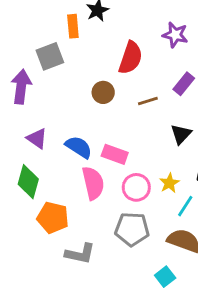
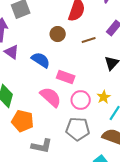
purple triangle: (37, 138) -> (12, 52), moved
blue semicircle: (79, 147) -> (41, 60), moved
pink semicircle: (93, 183) -> (51, 97), turned -35

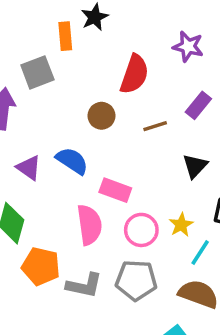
purple triangle: (12, 52) -> (29, 168), moved
pink semicircle: (51, 97) -> (89, 225), turned 40
gray L-shape: (42, 146) -> (84, 285), moved

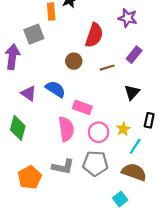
orange pentagon: (41, 266) -> (30, 177), moved, turned 30

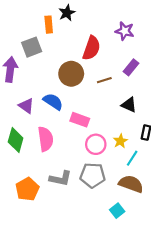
brown circle: (74, 61) -> (71, 74), size x1.5
black triangle: (132, 92) -> (129, 105), turned -49
pink semicircle: (66, 129) -> (46, 139), moved

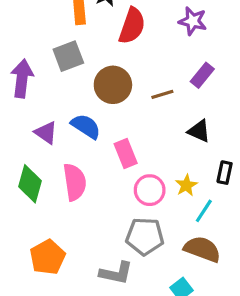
gray square: (32, 47) -> (68, 56), moved
red semicircle: (92, 48) -> (132, 26), moved
pink rectangle: (80, 120) -> (126, 153), turned 48
gray L-shape: (61, 179) -> (116, 273), moved

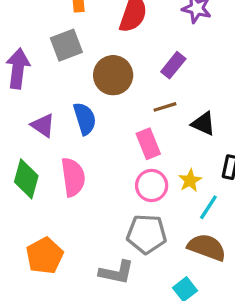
purple rectangle: (202, 75) -> (173, 65), moved
brown line: (162, 94) -> (165, 107), moved
blue semicircle: (86, 126) -> (85, 119), turned 40
pink rectangle: (126, 153) -> (148, 144), moved

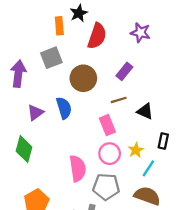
purple triangle: (43, 125) -> (35, 113), turned 48
pink semicircle: (73, 177) -> (78, 168), moved

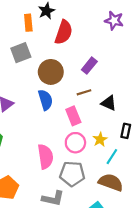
purple star: (140, 33) -> (114, 21), moved
blue semicircle: (64, 108) -> (45, 100), moved

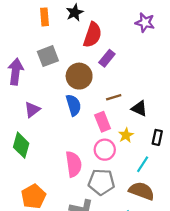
orange rectangle: (28, 23) -> (45, 17), moved
purple rectangle: (89, 66) -> (107, 58), moved
yellow star: (100, 139) -> (126, 135), moved

